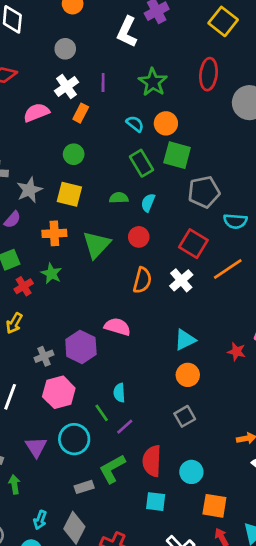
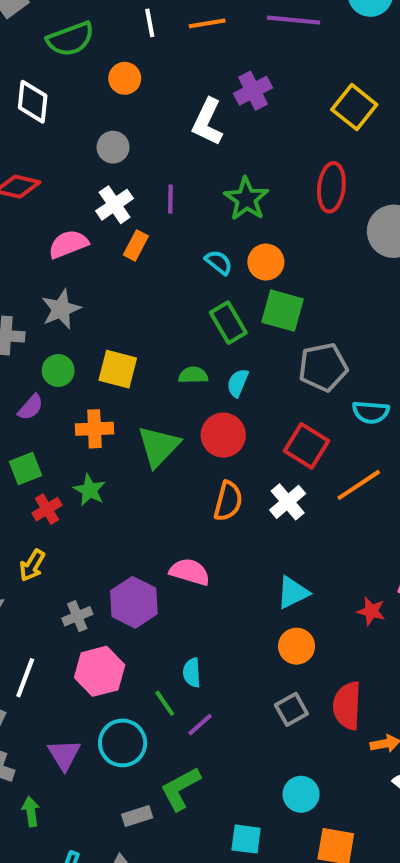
green circle: (74, 154) -> (58, 370), moved
gray star: (29, 190) -> (61, 309), moved
red circle: (139, 237) -> (223, 435), size x1.4
red semicircle: (152, 461) -> (347, 706), moved

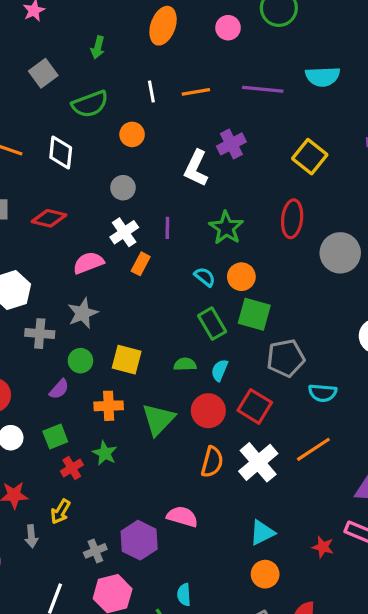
red square: (306, 446) -> (255, 406), moved
white cross: (288, 502) -> (258, 462), size x1.4

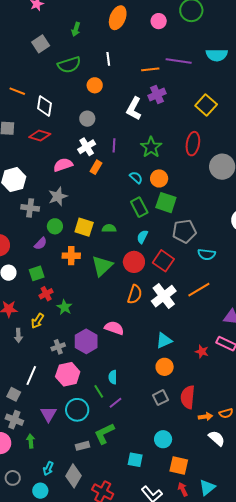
orange line: (196, 92) -> (150, 69), moved
white diamond: (61, 152) -> (45, 106), moved
green semicircle: (185, 364) -> (109, 228), moved
green star: (105, 453) -> (64, 307), moved

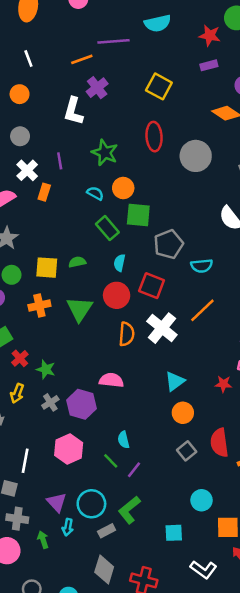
gray cross: (58, 347) -> (50, 402), moved
cyan circle: (77, 410) -> (91, 504), moved
cyan arrow: (48, 469) -> (68, 527), moved

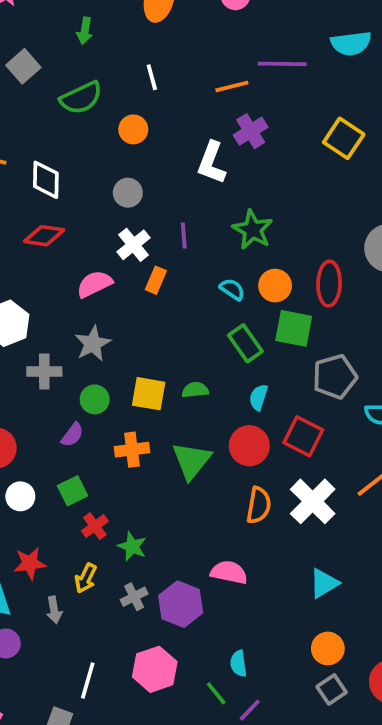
red ellipse: (154, 137) -> (329, 284), moved
orange circle: (183, 413) -> (328, 648), moved

